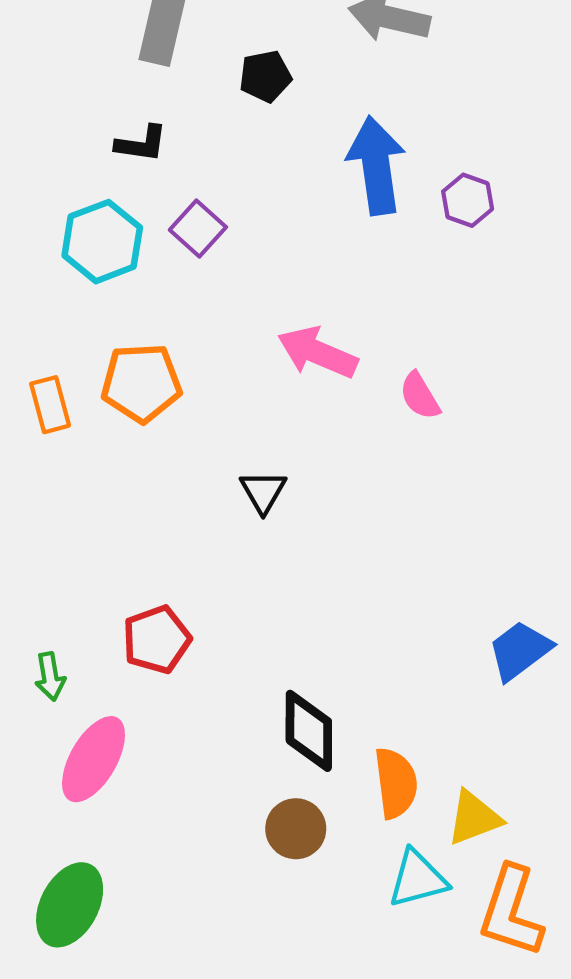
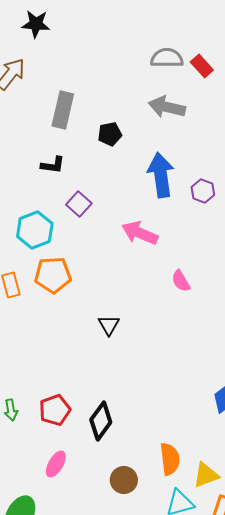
cyan hexagon: (102, 242) -> (35, 230), moved
pink arrow: (318, 352) -> (140, 233), moved
red pentagon: (157, 640) -> (55, 410), moved
black diamond: (309, 731) -> (101, 421), moved, turned 36
pink ellipse: (94, 759) -> (56, 464), moved, size x0.7

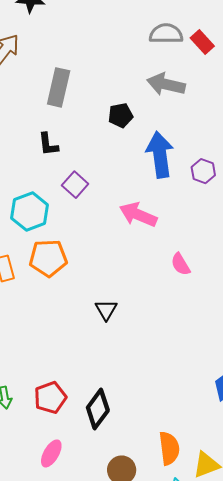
black pentagon: (110, 134) -> (121, 115), moved
black L-shape: (53, 165) -> (48, 144), turned 75

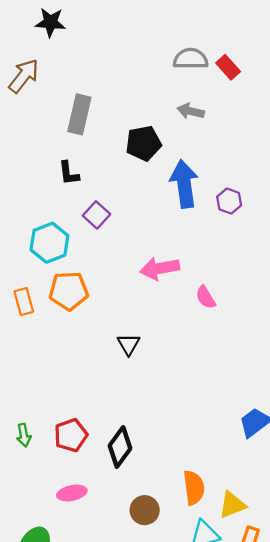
gray arrow: (166, 84) -> (191, 111), size x0.7
black pentagon: (121, 115) -> (144, 143), size x1.4
pink arrow: (138, 215) -> (160, 268), moved, turned -33
pink ellipse: (51, 453) -> (72, 493), turned 48

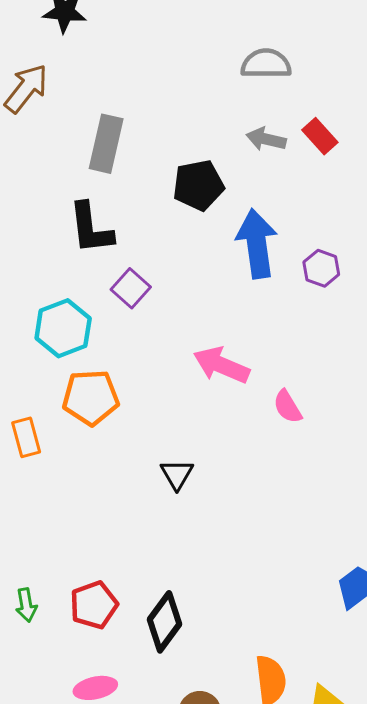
red rectangle: (228, 67) -> (320, 136), moved
black L-shape: (69, 173) -> (91, 228), size x1.5
pink arrow: (160, 268) -> (221, 365), turned 33
orange rectangle: (24, 302) -> (26, 437), moved

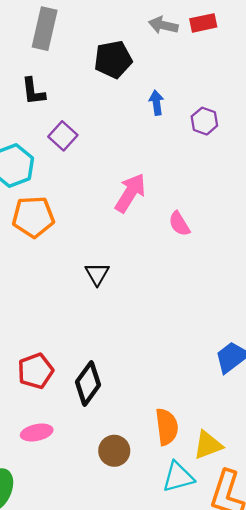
red rectangle: (320, 136) -> (203, 23), turned -60
black L-shape: (91, 228) -> (33, 91), size x0.7
blue arrow: (257, 244) -> (156, 103), size x0.5
pink arrow: (221, 365) -> (130, 193), turned 99

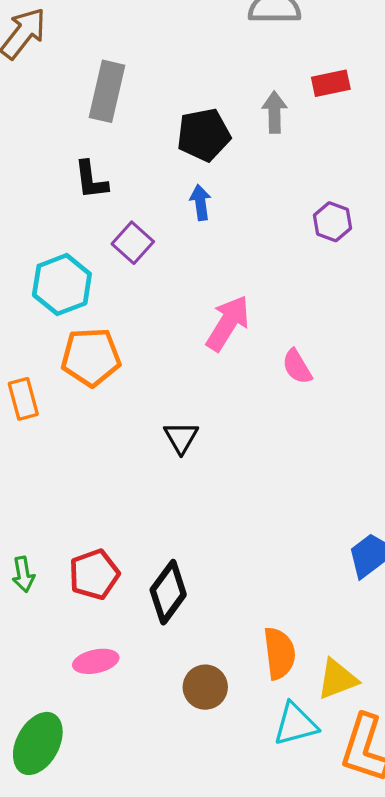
gray arrow: (163, 25) -> (274, 112), moved, turned 76
blue arrow: (156, 103) -> (200, 202), moved

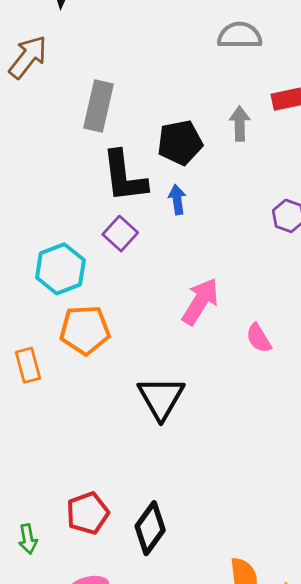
black L-shape: (91, 180) -> (124, 177), moved, size x1.6
black triangle: (181, 438) -> (161, 398), size x1.6
green arrow: (23, 574) -> (28, 539), moved

